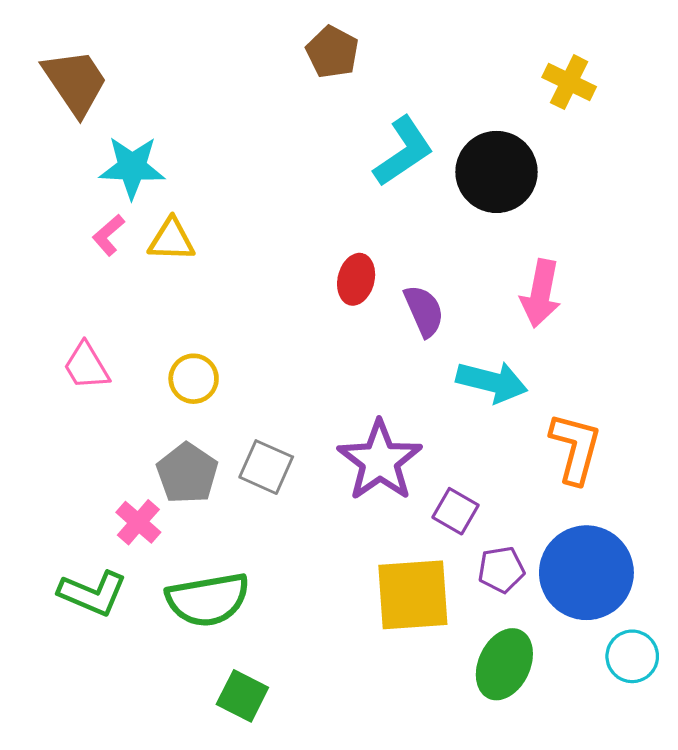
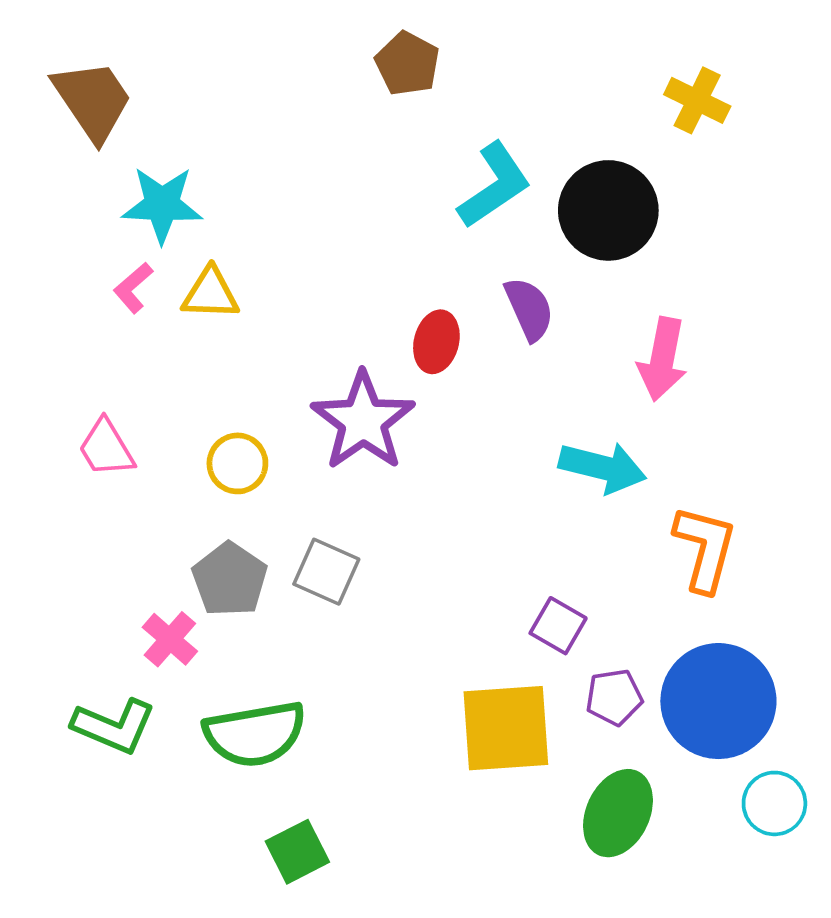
purple semicircle: (424, 311) -> (529, 309), moved
purple star: (380, 461) -> (363, 421), moved
green square: (242, 696) -> (297, 852), turned 36

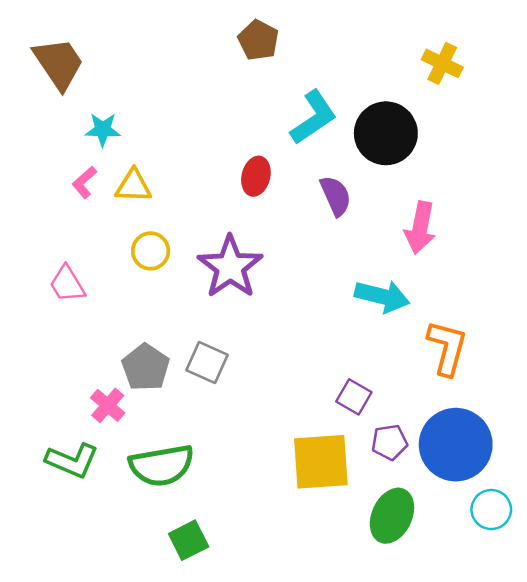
cyan star: (162, 205) -> (103, 130), size x0.7
red ellipse: (436, 342) -> (256, 176), moved
yellow circle: (237, 463) -> (151, 251), moved

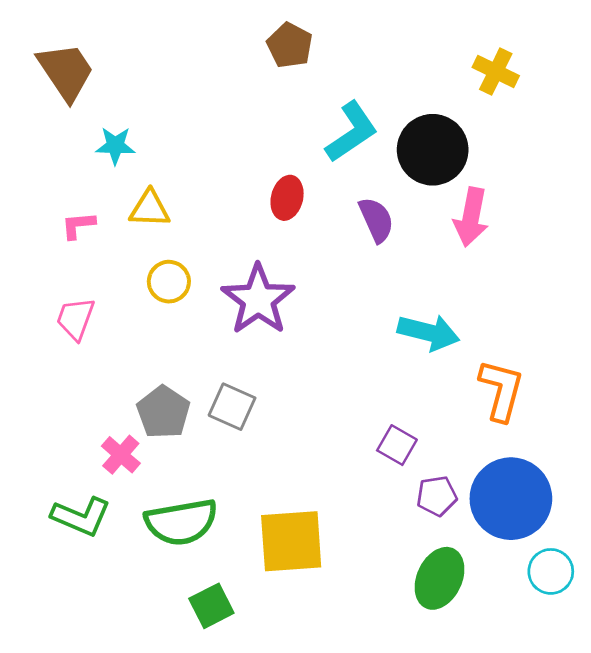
pink L-shape: (84, 182) -> (78, 225), moved, turned 36
pink arrow: (420, 228) -> (471, 217), moved
pink trapezoid: (67, 284) -> (75, 319), turned 51
yellow square: (321, 462) -> (291, 541), moved

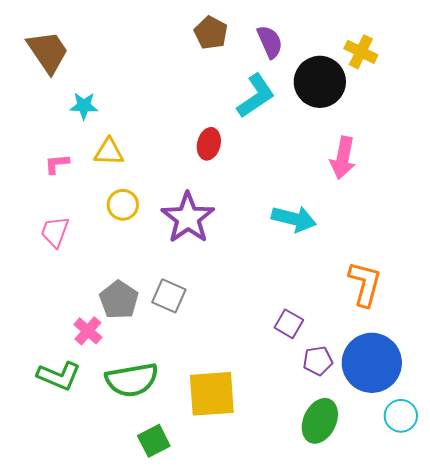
black circle: (433, 150) -> (320, 82), moved
purple semicircle: (376, 220) -> (270, 42), moved
cyan arrow: (429, 332) -> (294, 219), moved

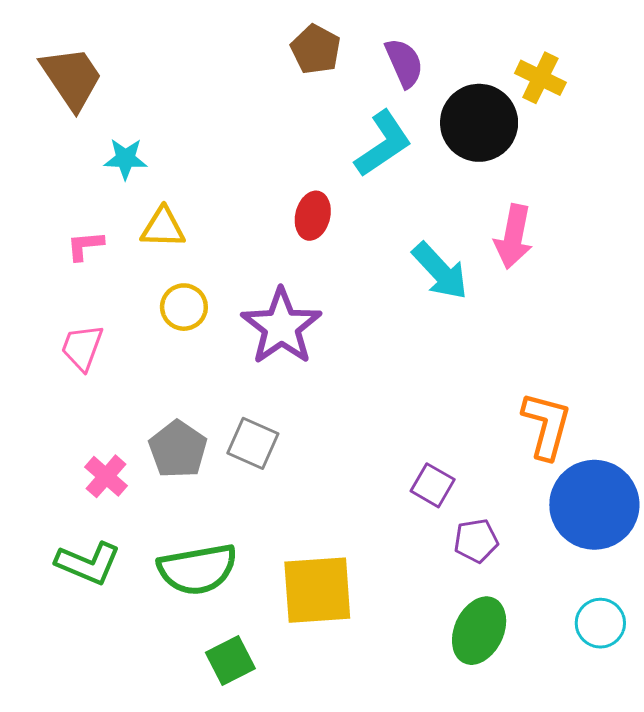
cyan arrow: (294, 219) -> (440, 271), moved, turned 33
pink cross: (88, 331) -> (106, 476), moved
blue circle: (372, 363) -> (594, 505), moved

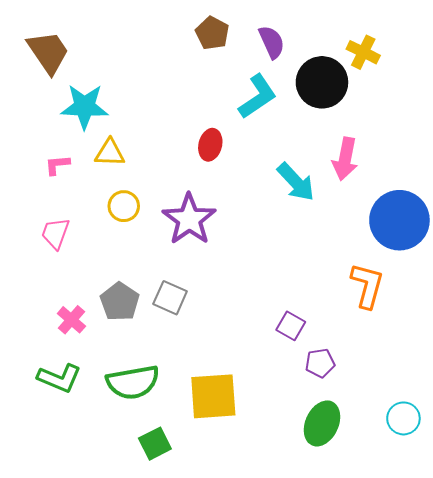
cyan star: (126, 159) -> (85, 107), size x1.6
blue circle: (594, 505) -> (399, 220), moved

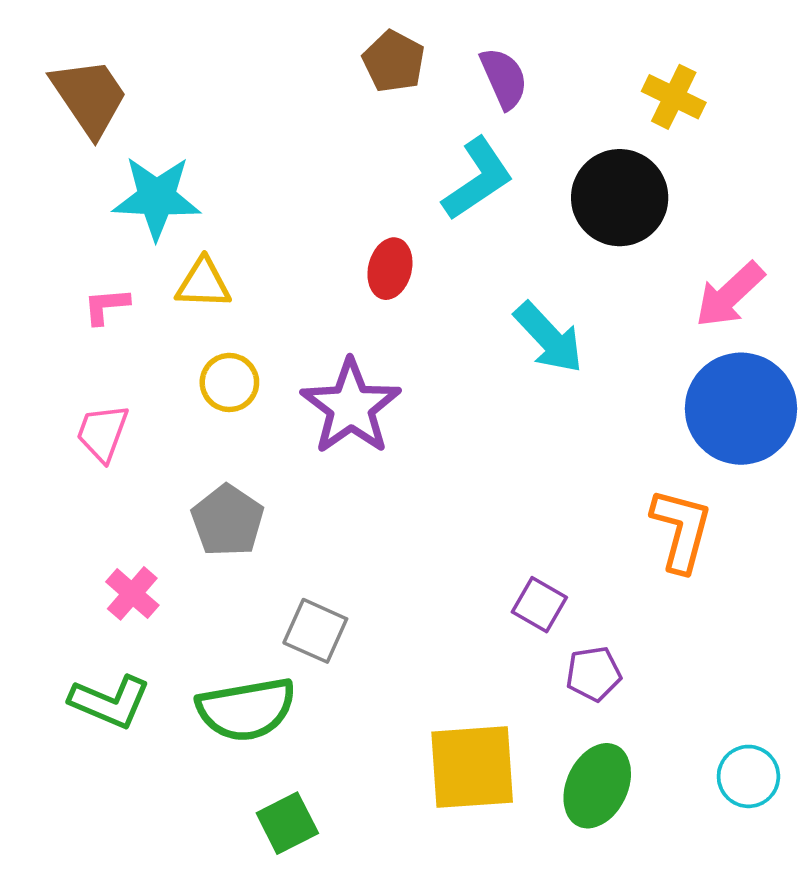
black circle: (322, 82) -> (620, 198), moved
pink arrow: (345, 159) -> (730, 295), moved, turned 36
gray square: (170, 298) -> (315, 631), moved
gray pentagon: (120, 302) -> (228, 521), moved
yellow square: (213, 396) -> (472, 767), moved

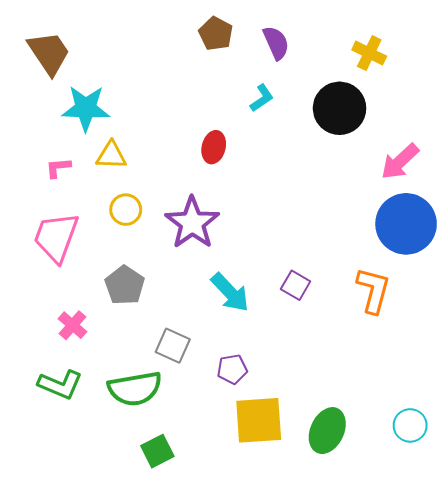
cyan L-shape: (478, 179) -> (262, 98), size x0.6
cyan arrow: (549, 338) -> (230, 292), moved
pink trapezoid: (102, 433) -> (56, 237), size x1.6
purple square: (539, 605) -> (296, 285), moved
purple pentagon: (593, 674) -> (232, 369), moved

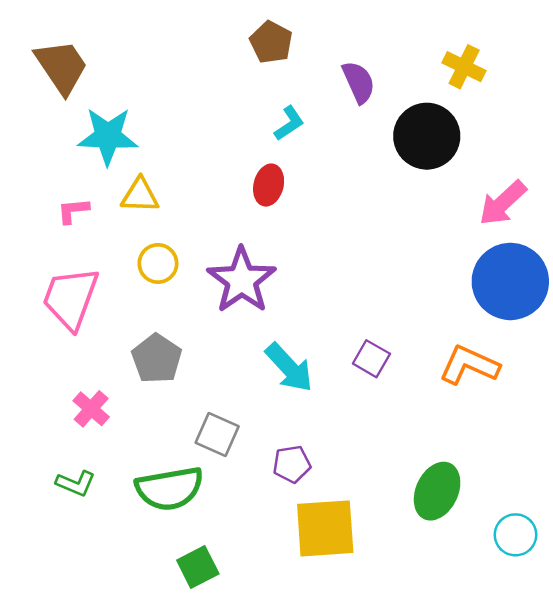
purple semicircle: (276, 43) -> (359, 82), moved
cyan L-shape: (262, 98) -> (289, 123), moved
orange L-shape: (373, 290) -> (469, 365), turned -81
green L-shape: (60, 385) -> (76, 483), size x0.7
green ellipse: (327, 431) -> (437, 491), moved

